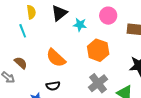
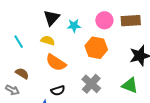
yellow semicircle: (31, 12) -> (48, 40), moved, turned -56
pink circle: (108, 16) -> (104, 20), moved
gray cross: (98, 83) -> (91, 84), moved

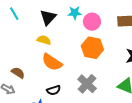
pink circle: (104, 20) -> (92, 22), moved
cyan star: (74, 26) -> (75, 13), moved
cyan line: (19, 42) -> (14, 14), moved

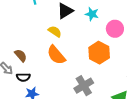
pink circle: (92, 22) -> (115, 29), moved
black semicircle: (54, 90) -> (23, 77), moved

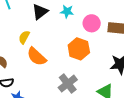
yellow semicircle: (55, 31) -> (24, 37), moved, turned -88

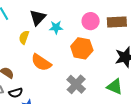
cyan star: (67, 12) -> (56, 27), moved
yellow semicircle: (24, 37) -> (24, 37), moved

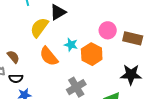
cyan star: (56, 27) -> (71, 45), moved
yellow semicircle: (24, 37) -> (39, 27), size x1.5

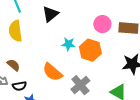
yellow semicircle: (39, 27) -> (15, 31), moved, turned -35
orange semicircle: (49, 56) -> (52, 72), moved

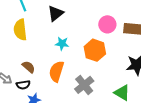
cyan star: (68, 44) -> (62, 44), moved
brown semicircle: (13, 65) -> (29, 67), moved
orange semicircle: (52, 72) -> (56, 71), turned 65

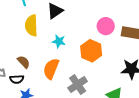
yellow semicircle: (20, 30) -> (31, 25), moved

